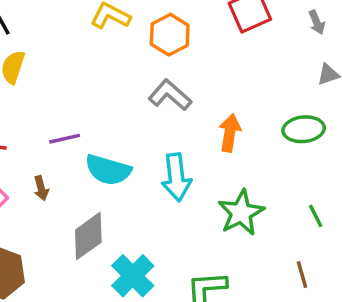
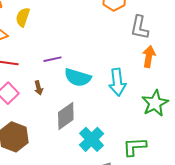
gray L-shape: (170, 95) -> (140, 27), moved, turned -120

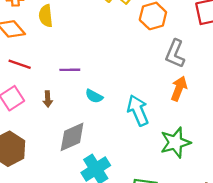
yellow semicircle: (23, 17) -> (46, 16), turned -36
cyan semicircle: (78, 77) -> (94, 96), size x0.6
cyan arrow: (117, 82) -> (138, 110), turned 152

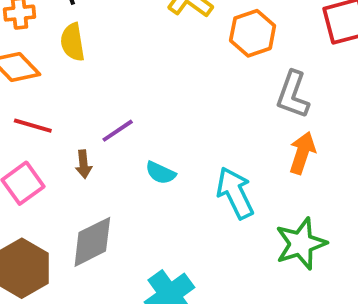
purple line: (70, 70) -> (118, 131), turned -30
brown arrow: (48, 99) -> (84, 164), moved
gray diamond: (72, 137) -> (92, 242), moved

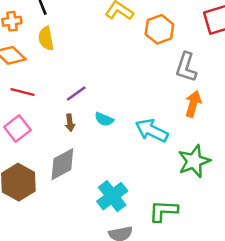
brown arrow: (84, 164) -> (70, 123), moved
cyan arrow: (235, 193) -> (152, 130), turned -36

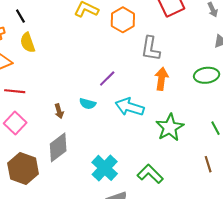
purple line: (76, 93) -> (107, 78), moved
green L-shape: (163, 211) -> (150, 174), turned 50

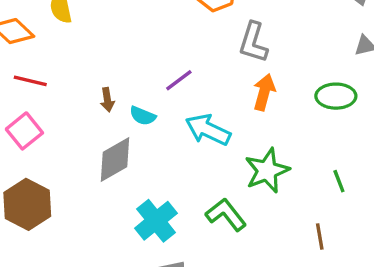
brown arrow: (59, 111) -> (107, 100), moved
gray diamond: (58, 147) -> (115, 160), moved
green L-shape: (150, 174) -> (226, 215), moved

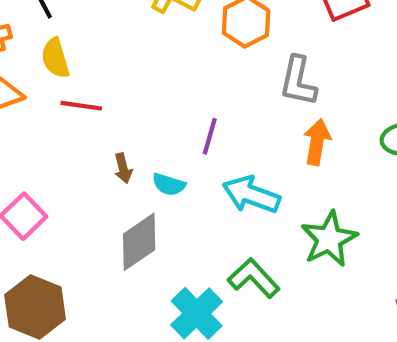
purple line: (179, 80) -> (210, 136), turned -32
red line: (30, 81) -> (81, 106), moved
green L-shape: (226, 215) -> (254, 278), moved

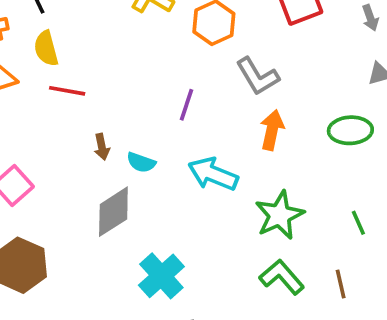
gray L-shape: (298, 81) -> (258, 76), turned -45
purple line: (210, 136) -> (187, 105), moved
green L-shape: (254, 278) -> (282, 277), moved

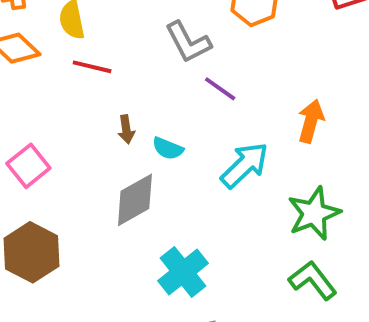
gray L-shape: (258, 76) -> (188, 42), moved
purple line: (187, 105) -> (220, 89), turned -76
cyan arrow: (213, 174) -> (245, 165), turned 111

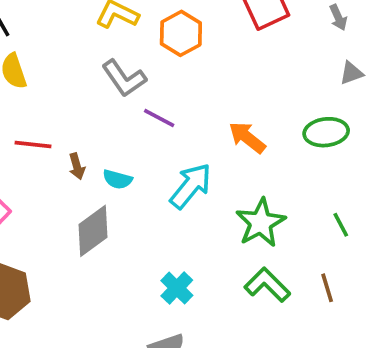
red line: (92, 67) -> (33, 145), moved
orange arrow: (311, 121) -> (247, 137), turned -60
cyan cross: (183, 272) -> (177, 288), moved, size x0.7

